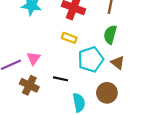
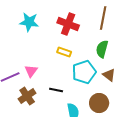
brown cross: (29, 85) -> (27, 96), turned 30

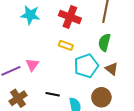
black line: (56, 90) -> (53, 94), moved
brown cross: (27, 96) -> (18, 98), moved

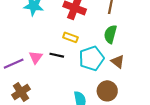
black line: (53, 94) -> (57, 55), moved

